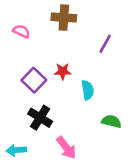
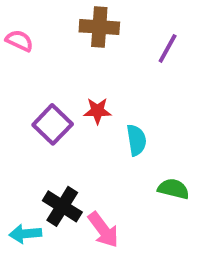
pink semicircle: (21, 31) -> (19, 41), moved
purple line: (105, 44) -> (168, 48), moved
black cross: (40, 118) -> (62, 206), moved

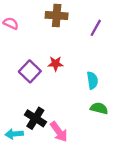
cyan semicircle: (136, 140) -> (92, 80), moved

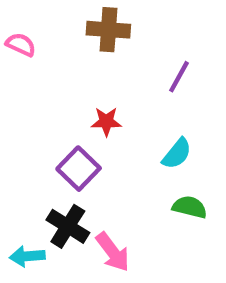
purple line: (96, 28) -> (179, 77), moved
purple square: (30, 71) -> (79, 169), moved
cyan semicircle: (92, 80) -> (177, 154), turned 48

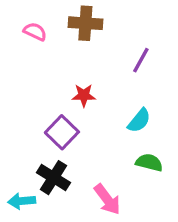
pink semicircle: (21, 45) -> (35, 32), moved
pink arrow: (113, 252) -> (107, 199), moved

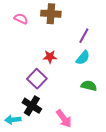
cyan semicircle: (139, 121) -> (83, 58), moved
green semicircle: (149, 162) -> (89, 86), moved

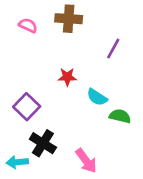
cyan semicircle: (83, 58) -> (97, 97), moved, turned 84
purple square: (37, 79) -> (27, 107), moved

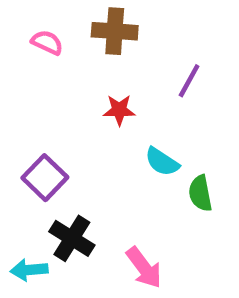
red star: (67, 77) -> (119, 110), moved
green semicircle: (120, 116) -> (200, 193), turned -115

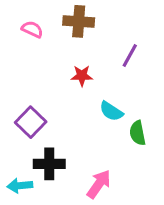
black cross: (72, 238) -> (49, 164), turned -32
pink arrow: (144, 268) -> (99, 184), turned -108

